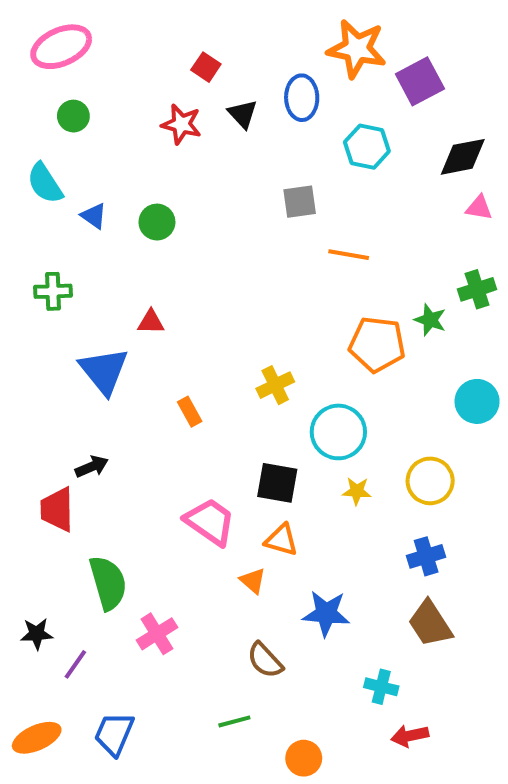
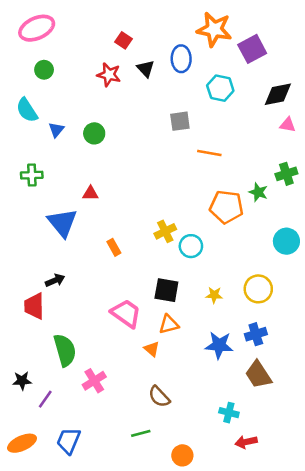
blue triangle: (94, 216) -> (56, 130), turned 35
cyan circle: (338, 432) -> (191, 246), moved, size x0.7
orange triangle: (281, 540) -> (169, 324), turned -30
blue star: (326, 613) -> (219, 345), moved

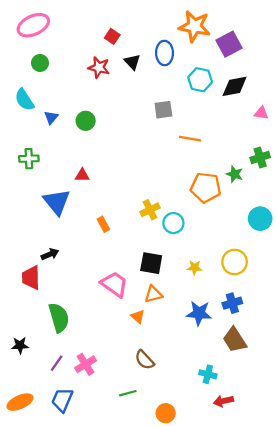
black diamond: (278, 94) -> (235, 86), moved
pink cross: (94, 381) -> (86, 364), moved
purple line: (45, 399) -> (57, 363), moved

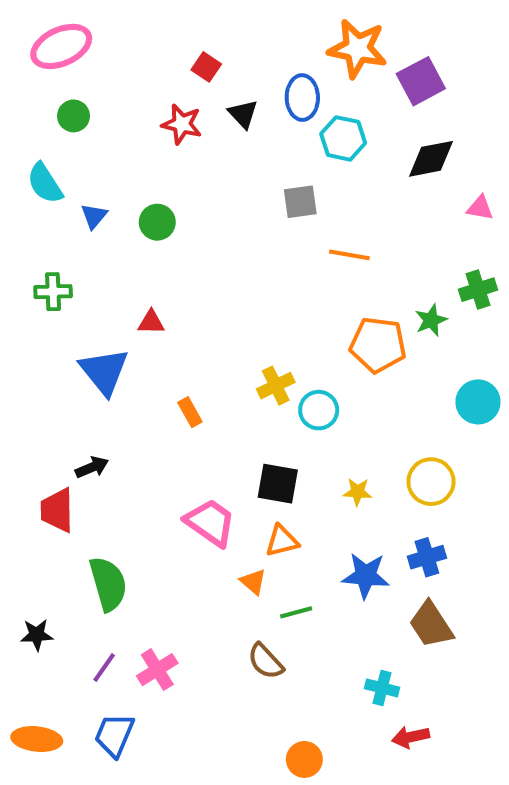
cyan hexagon: (200, 80) -> (343, 138), moved
green star: (235, 174) -> (431, 320), turned 30
green line: (128, 393) -> (296, 612), moved
orange ellipse: (20, 402) -> (37, 739), turned 30

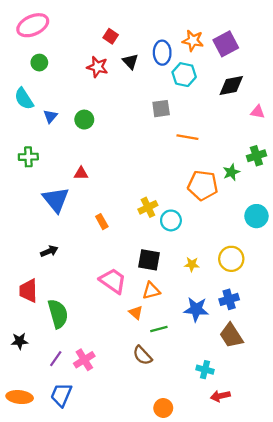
orange star: (357, 49) -> (193, 41), moved, size x0.7
red trapezoid: (57, 510) -> (28, 291), moved

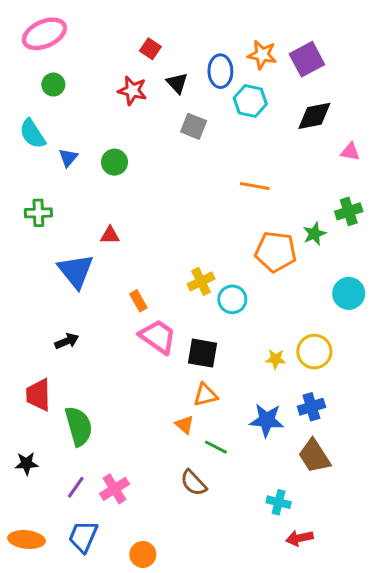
gray square: (161, 109) -> (194, 126), moved, turned 30
yellow star: (192, 264) -> (276, 359), moved
pink trapezoid: (113, 281) -> (158, 337), moved
green line: (159, 329) -> (216, 447), turned 42
orange circle: (163, 408) -> (143, 554), moved

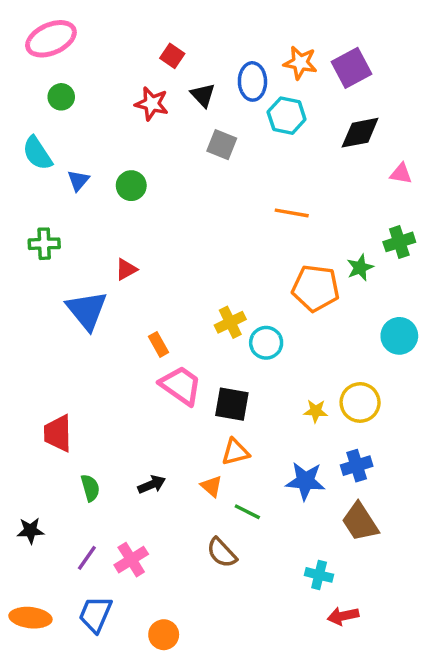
red triangle: (110, 235) -> (126, 269), turned -30
black arrow: (67, 341) -> (152, 484), moved
red trapezoid: (38, 395) -> (58, 433), moved
green semicircle: (79, 426) -> (90, 488), size x0.6

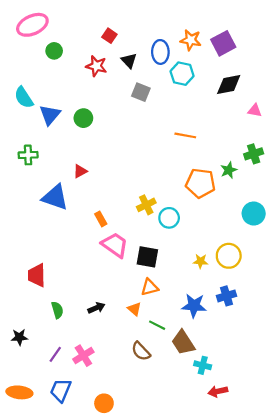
green circle: (61, 97) -> (54, 51), moved
blue triangle: (78, 181) -> (50, 115), size x1.5
blue triangle: (87, 310) -> (55, 197), turned -32
brown trapezoid: (360, 522) -> (183, 343), moved

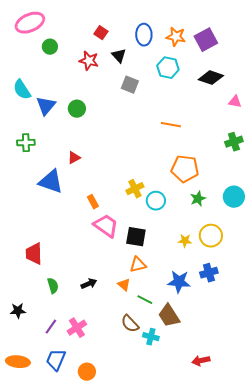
blue ellipse: (160, 52) -> (144, 35), moved
black diamond: (229, 84) -> (211, 78), turned 30
green star: (229, 170) -> (198, 199), moved
cyan cross: (203, 365) -> (151, 337), moved
orange circle: (104, 403) -> (87, 372), moved

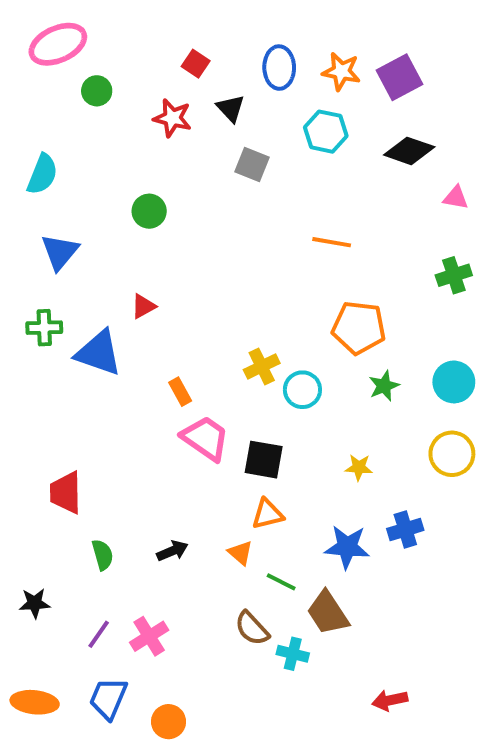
cyan semicircle: (22, 90) -> (42, 174), turned -125
blue triangle: (46, 106) -> (60, 252), moved
green cross: (26, 143) -> (44, 328), moved
yellow circle: (211, 236) -> (452, 454), moved

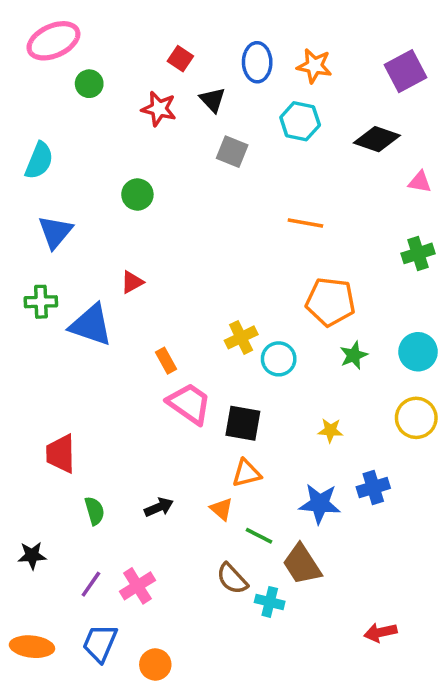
purple square: (399, 77) -> (405, 71), moved
red arrow: (390, 700) -> (380, 632), moved

